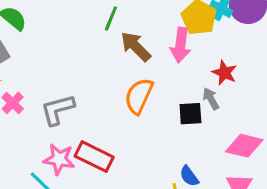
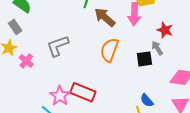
gray L-shape: (58, 110) -> (58, 46), moved
pink star: (59, 159) -> (60, 96), turned 30

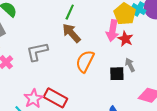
brown arrow: (105, 17) -> (71, 33), moved
red star: (165, 30) -> (125, 39), moved

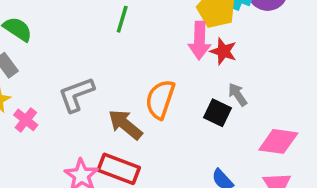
brown arrow: (71, 33) -> (125, 125), moved
black square: (117, 74) -> (217, 113), turned 35

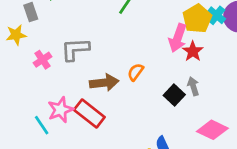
orange semicircle: (160, 99) -> (135, 72), size x0.6
pink cross: (26, 120) -> (43, 60), moved
brown arrow: (125, 125) -> (104, 83), turned 116

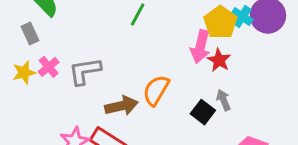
yellow star: (16, 35) -> (24, 72), moved
pink cross: (43, 60) -> (49, 67), moved
orange semicircle: (135, 72) -> (156, 90), size x1.5

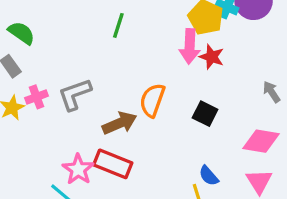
pink cross: (49, 67) -> (37, 97), turned 30
gray arrow: (224, 100) -> (272, 92), moved

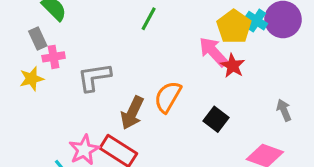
pink arrow: (190, 46) -> (213, 52), turned 124
pink cross: (37, 97) -> (54, 57), moved
brown arrow: (120, 123) -> (132, 113), turned 128

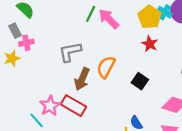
pink arrow: (213, 52) -> (109, 19), moved
gray L-shape: (94, 77) -> (70, 52), moved

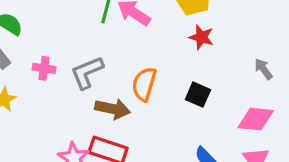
pink cross: (26, 43) -> (44, 68), moved, turned 32
brown arrow: (82, 79) -> (113, 109), turned -90

